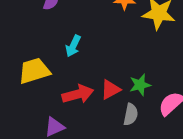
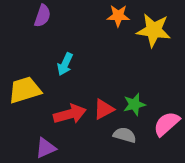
gray semicircle: (131, 114) -> (125, 135), turned -85

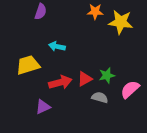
cyan arrow: (65, 64) -> (57, 46), turned 77

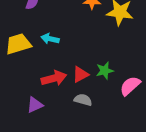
yellow trapezoid: (28, 65) -> (18, 44), moved
gray semicircle: (100, 97) -> (83, 100), moved

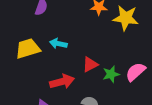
red triangle: (81, 74) -> (90, 64), moved
pink semicircle: (130, 86) -> (135, 72), moved

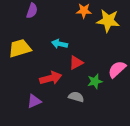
cyan arrow: (58, 44) -> (60, 44), moved
green star: (111, 74) -> (95, 81), moved

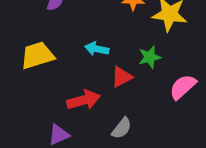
green star: (95, 81) -> (150, 57), moved
gray semicircle: (76, 97) -> (122, 128), turned 112

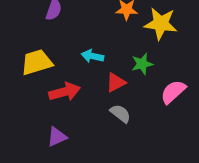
red arrow: (84, 100) -> (65, 92), moved
gray semicircle: (122, 128) -> (120, 113), moved, turned -90

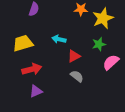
yellow star: (161, 24) -> (103, 18), turned -30
green star: (142, 64) -> (99, 44), moved
red arrow: (65, 92) -> (32, 69), moved

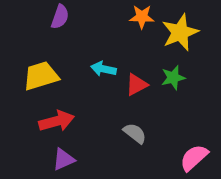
red triangle: (74, 56) -> (137, 85), moved
pink semicircle: (111, 62) -> (194, 158), moved

